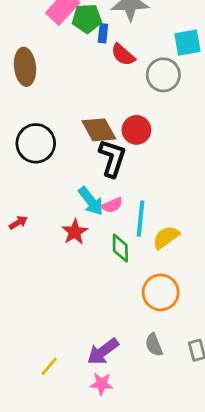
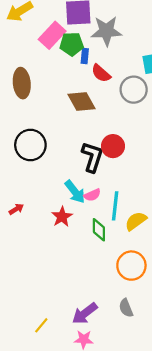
brown diamond: (99, 130) -> (81, 102), moved
red circle: (136, 130) -> (113, 146), moved

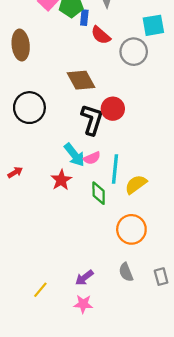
brown diamond: (81, 102) -> (81, 80), moved
purple arrow: (85, 313) -> (84, 278), size x0.7

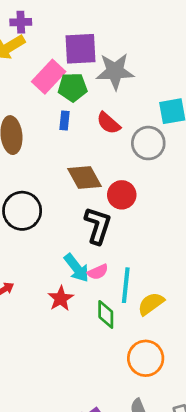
blue rectangle: (84, 18) -> (65, 120), moved
red circle: (113, 109) -> (122, 195), moved

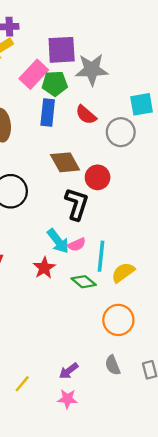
blue rectangle: (65, 120) -> (48, 112), size x1.6
green diamond: (106, 314) -> (84, 282), turned -50

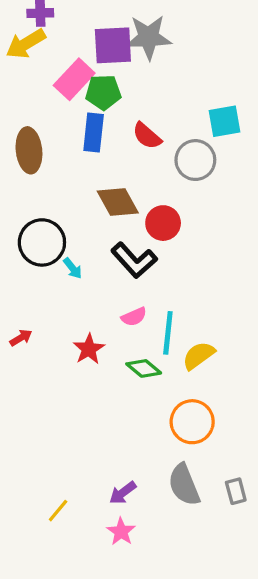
gray star: (92, 70) -> (149, 37), moved
black L-shape: (77, 204) -> (134, 260), turned 120
cyan arrow: (58, 241) -> (73, 268), moved, size x0.6
gray semicircle: (113, 365) -> (184, 485), size x1.5
pink star: (67, 399) -> (121, 532), turned 30

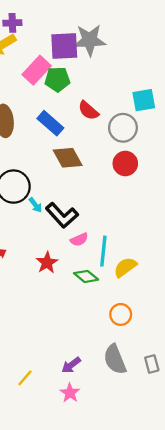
blue rectangle: (94, 133) -> (50, 123), moved, turned -55
red circle: (163, 223) -> (125, 164), moved
black L-shape: (134, 260) -> (62, 215), moved
orange circle: (192, 422) -> (121, 314), size x0.7

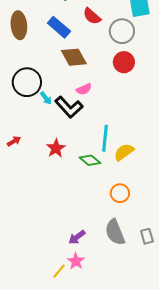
pink semicircle: (79, 240) -> (84, 89), moved
yellow line: (25, 378) -> (59, 271), moved

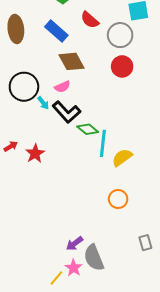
pink semicircle: (84, 89) -> (62, 87), moved
red star: (56, 148) -> (35, 153), moved
green diamond: (90, 160) -> (88, 129), moved
gray semicircle: (115, 232) -> (94, 258), moved

